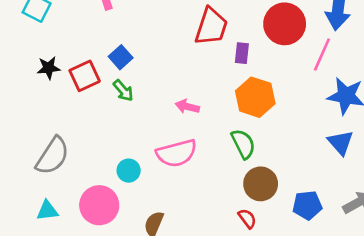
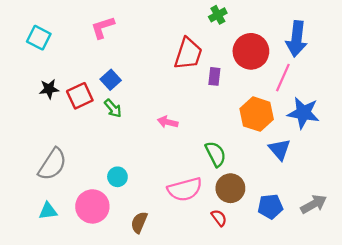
orange hexagon: (255, 97) -> (257, 114), moved
blue triangle: (341, 143) -> (279, 149), moved
pink semicircle: (177, 153) -> (185, 189), moved

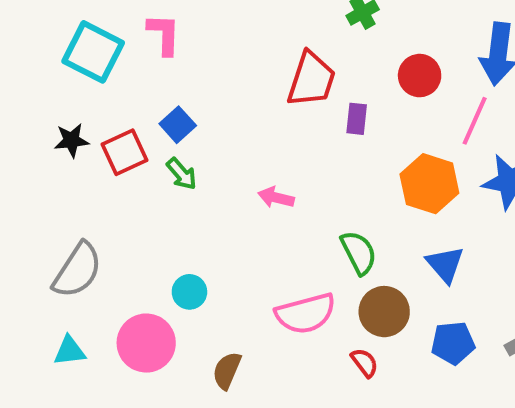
pink L-shape: (103, 27) -> (164, 34), turned 110
cyan square: (39, 38) -> (93, 52), moved, size x1.4
red circle: (251, 51) -> (420, 76), size x0.7
blue triangle: (279, 149) -> (445, 264), moved

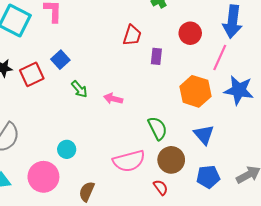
red trapezoid: (311, 79) -> (132, 35), size x0.7
green arrow: (182, 174) -> (79, 89), moved

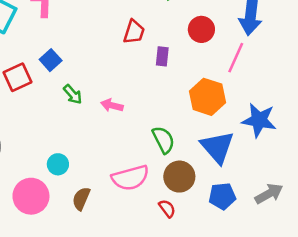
blue star: (239, 90) -> (259, 120), moved
blue triangle: (204, 135) -> (217, 147), size x1.4
brown semicircle: (87, 192) -> (81, 199), moved

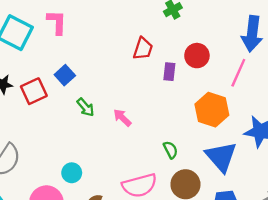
red circle: (201, 29) -> (197, 56), moved
pink arrow: (112, 105) -> (122, 118), turned 30
green semicircle: (163, 140) -> (171, 150), size x0.7

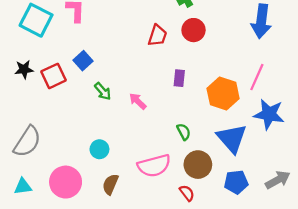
red circle: (197, 56) -> (194, 30), moved
purple rectangle: (169, 72) -> (179, 78), moved
pink line: (238, 73) -> (257, 77), moved
cyan circle: (72, 173) -> (99, 149), moved

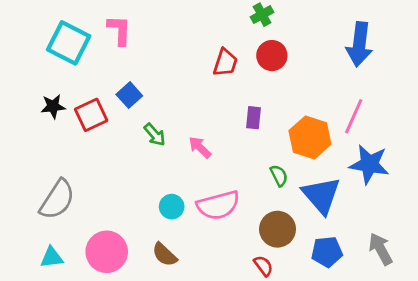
green semicircle: (184, 132) -> (279, 176), moved
cyan circle: (99, 149) -> (172, 207), moved
pink semicircle: (154, 166) -> (218, 205), moved
gray arrow: (278, 180) -> (381, 249), turned -90
brown semicircle: (110, 184) -> (165, 255), turned -70

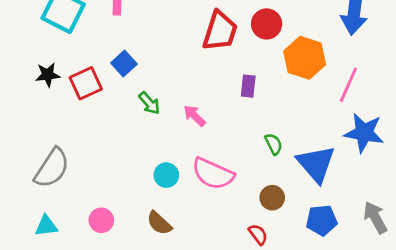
red trapezoid: (225, 63) -> (220, 31), size x1.4
orange hexagon: (310, 137) -> (305, 58), moved
pink semicircle: (218, 205) -> (213, 174), turned 39
brown circle: (278, 229) -> (272, 198), size x0.7
pink circle: (107, 252) -> (101, 220), size x0.6

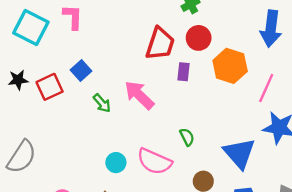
purple rectangle: (248, 86) -> (183, 72), moved
pink arrow: (195, 116) -> (139, 95), moved, size x1.6
green semicircle: (274, 144) -> (187, 137), moved

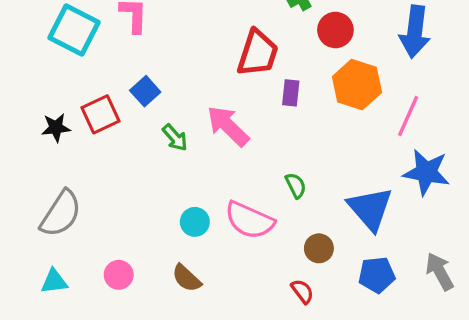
red circle: (199, 38) -> (335, 30), moved
black star: (18, 80) -> (56, 128), moved

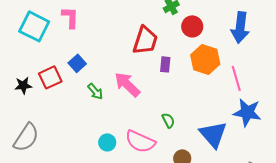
pink line: (408, 116) -> (236, 78), turned -40

